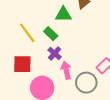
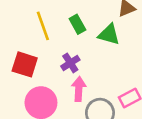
green triangle: (63, 14) -> (109, 34), moved
green rectangle: (51, 34) -> (77, 24), moved

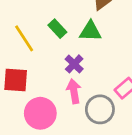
purple cross: (70, 63) -> (74, 64), moved

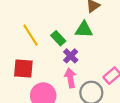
green rectangle: (57, 29) -> (58, 38), moved

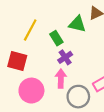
green triangle: (84, 30) -> (77, 24), moved
yellow line: (31, 35) -> (30, 30), turned 50

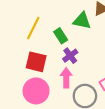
red square: (17, 61) -> (36, 62), moved

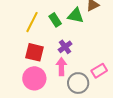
green rectangle: (61, 36) -> (55, 20), moved

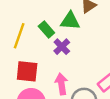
purple cross: (65, 47) -> (62, 47), moved

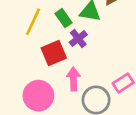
red square: (27, 71) -> (54, 53), moved, turned -35

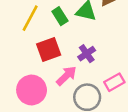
purple cross: (78, 39) -> (87, 54), moved
pink arrow: (73, 79) -> (66, 76), turned 45

